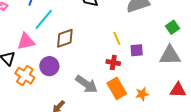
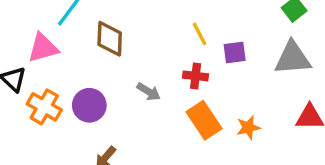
brown diamond: (65, 38) -> (110, 39), turned -65
purple circle: (49, 66) -> (89, 105), moved
gray arrow: (86, 84) -> (149, 92), moved, size x0.6

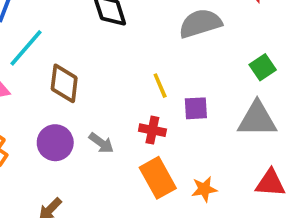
purple circle: (89, 105) -> (55, 143), moved

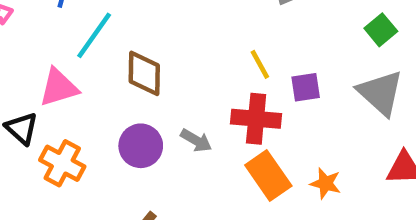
gray triangle: (257, 119) -> (380, 93), turned 48
red cross: (152, 130) -> (256, 119), size x1.5
orange star: (204, 189) -> (326, 183), turned 30

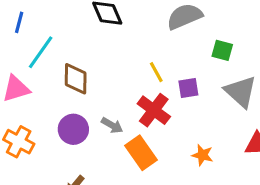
green square: (381, 30) -> (222, 50), moved, turned -35
red cross: (256, 119) -> (154, 110), turned 32
orange rectangle: (268, 175) -> (141, 153), moved

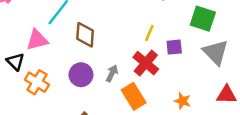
green square: (222, 50) -> (203, 19), size x1.5
yellow line: (156, 72) -> (149, 33), turned 49
gray arrow: (112, 125) -> (112, 73), turned -98

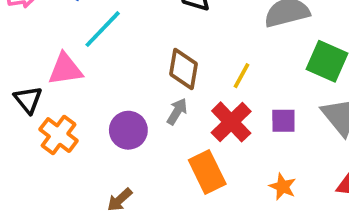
brown diamond: (85, 35) -> (183, 69), moved
purple square: (174, 47) -> (283, 121), moved
gray arrow: (112, 73) -> (177, 111), moved

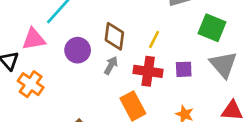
red cross: (231, 122) -> (148, 71), turned -36
purple circle: (128, 130) -> (78, 50), moved

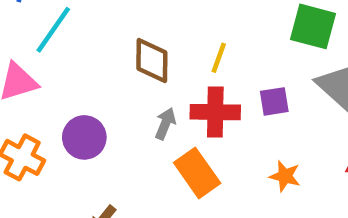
purple circle: (78, 50) -> (84, 137), moved
gray arrow: (111, 65) -> (165, 124), moved

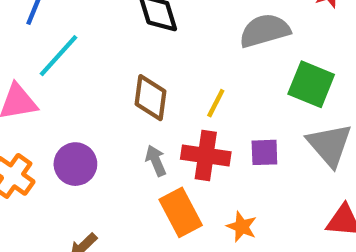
gray arrow: (165, 124) -> (156, 161), turned -52
orange star: (285, 176) -> (242, 227), moved

